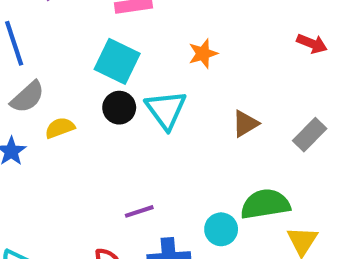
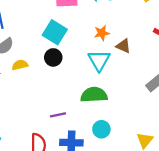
cyan triangle: (166, 110) -> (99, 60), moved
brown triangle: (245, 124) -> (123, 46), moved, turned 49
green semicircle: (265, 204) -> (94, 95), moved

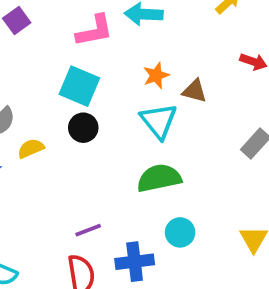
purple line: (58, 115) -> (88, 230), moved

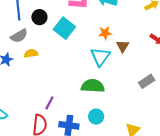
brown triangle: (195, 91) -> (123, 46), turned 32
black circle: (83, 128) -> (39, 17), moved
purple line: (88, 230) -> (49, 103), turned -56

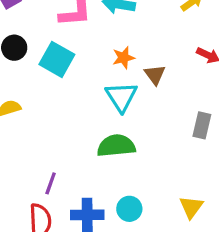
gray rectangle: (147, 81) -> (202, 125), turned -35
cyan circle: (96, 117) -> (129, 209), moved

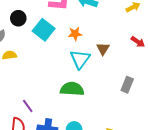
orange star: (123, 58) -> (75, 34), moved
purple line: (51, 183) -> (28, 106), turned -64

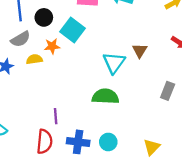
orange star: (75, 34) -> (52, 46), moved
purple line: (28, 106) -> (56, 116), turned 32

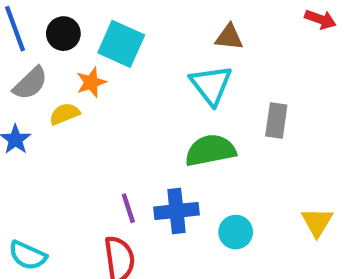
brown triangle: (140, 51) -> (229, 37), moved, turned -42
gray rectangle: (168, 91) -> (276, 120), moved
blue cross: (78, 142) -> (177, 211), moved

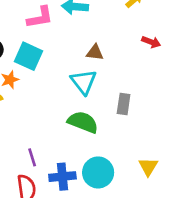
green semicircle: (210, 150) -> (83, 122), turned 32
blue cross: (177, 211) -> (62, 177), moved
cyan circle: (236, 232) -> (98, 172), size x1.5

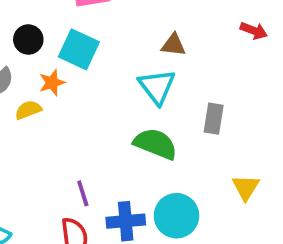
yellow triangle: (148, 167) -> (246, 187), moved

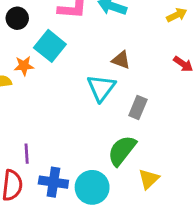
black circle: (28, 39) -> (17, 18), moved
gray rectangle: (214, 119) -> (138, 107), moved
green semicircle: (155, 144) -> (122, 151), moved, turned -88

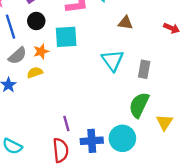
cyan square: (50, 46) -> (66, 37), turned -30
brown triangle: (121, 60) -> (125, 23), moved
orange star: (24, 66) -> (41, 51), moved

